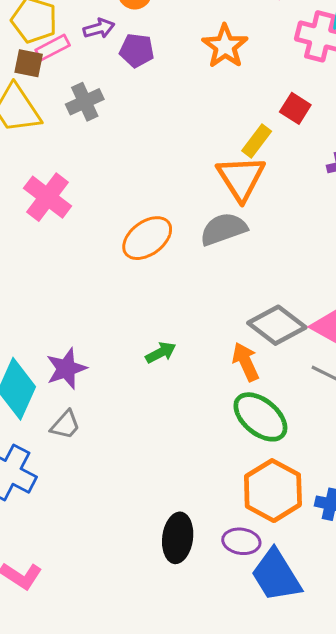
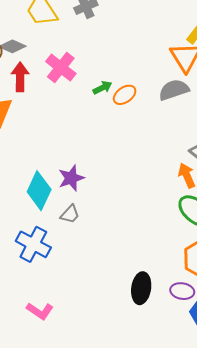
orange ellipse: (147, 238) -> (125, 95), size x0.7
green arrow: (161, 353) -> (102, 88), moved

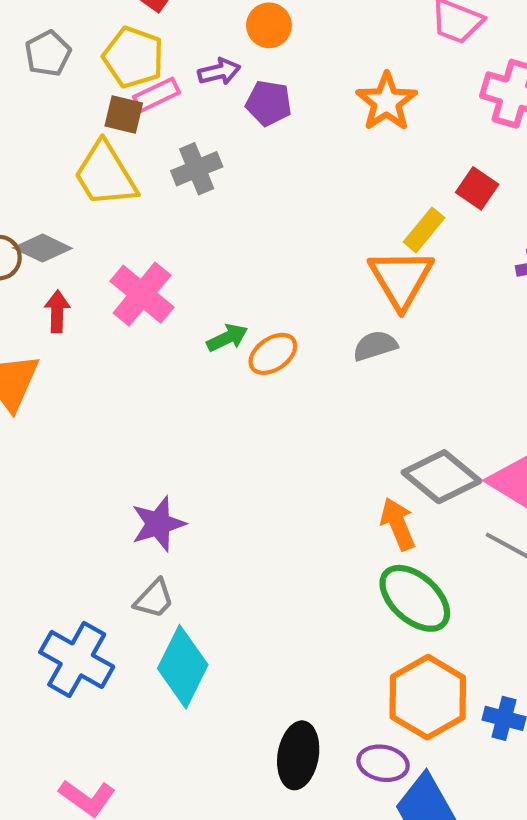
red arrow: (20, 77) -> (57, 311), size x0.7
gray semicircle: (174, 90) -> (375, 346), size x0.7
cyan diamond: (39, 191) -> (183, 667), moved

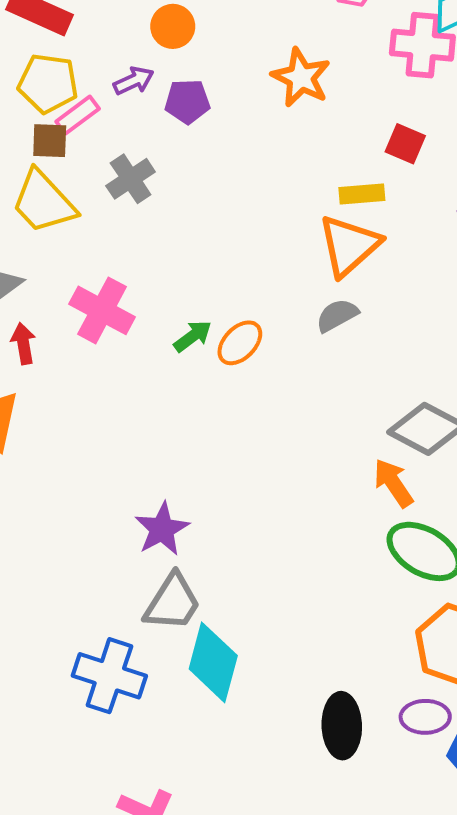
yellow rectangle: (424, 230) -> (362, 194), turned 57
orange triangle: (401, 279) -> (349, 245), turned 30
gray trapezoid: (154, 599) -> (172, 602), size x1.5

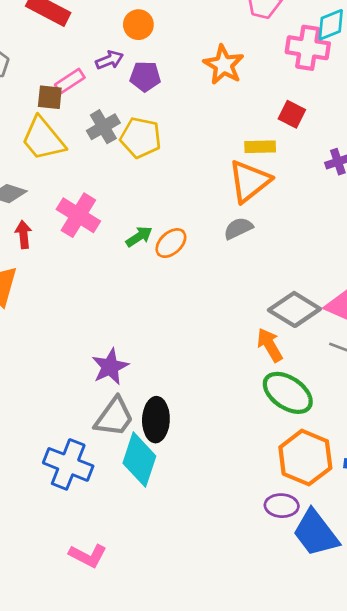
yellow pentagon: (48, 83) -> (141, 138), moved
black ellipse: (342, 726) -> (156, 420), moved

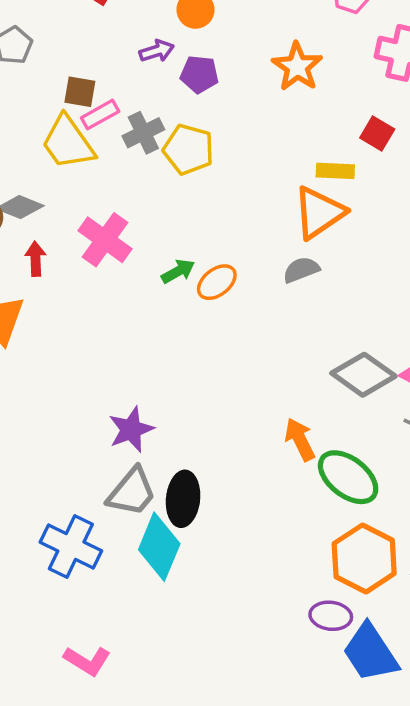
pink rectangle: (70, 81) -> (100, 115), moved
orange arrow: (270, 345) -> (300, 439), moved

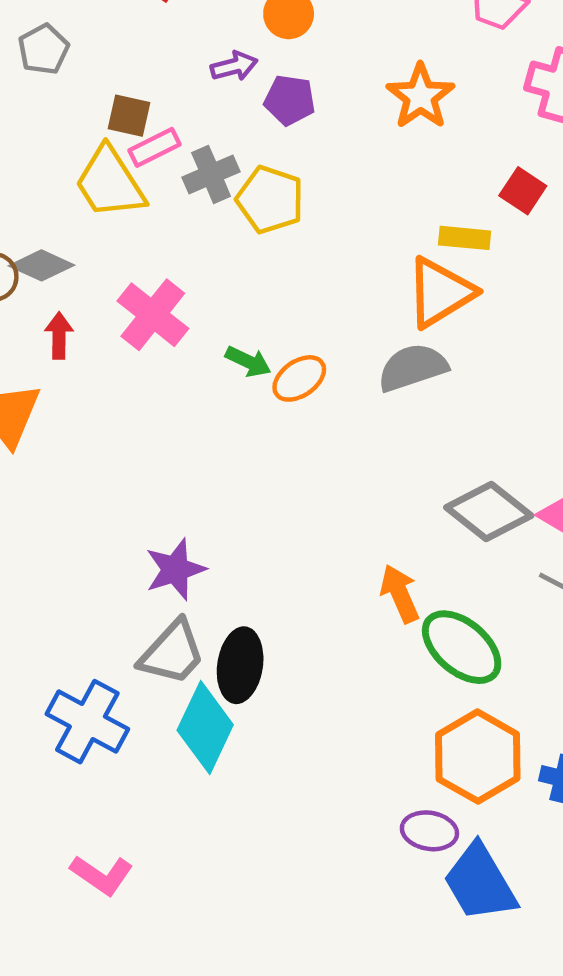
gray semicircle: (301, 270) -> (413, 367), size x1.4
green arrow: (178, 271) -> (248, 362), turned 52

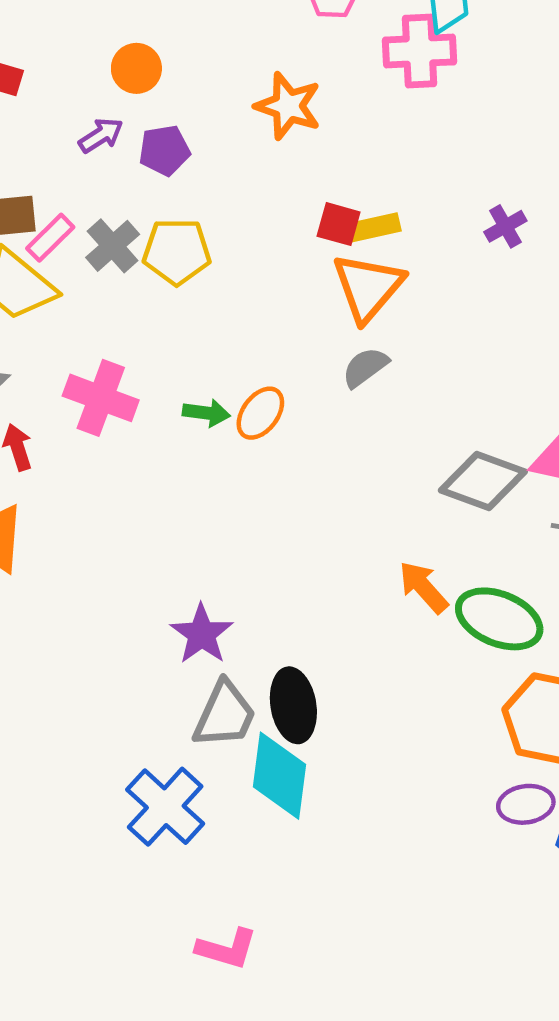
red square: (523, 191) -> (339, 224), moved
gray semicircle: (413, 367) -> (365, 367), size x0.7
blue cross: (87, 722) -> (165, 807), turned 32

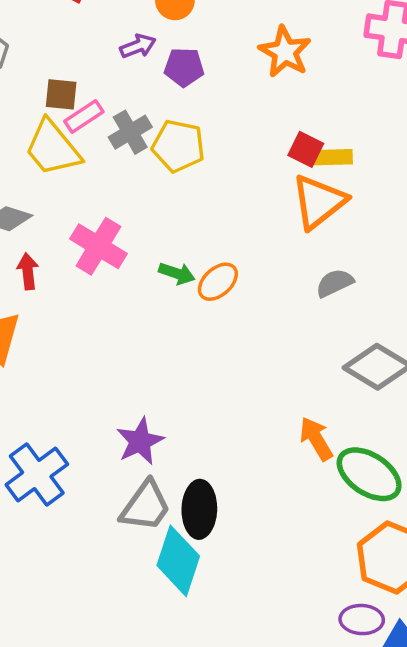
gray semicircle: (365, 367) -> (335, 283), moved
blue cross: (165, 807) -> (37, 475), moved

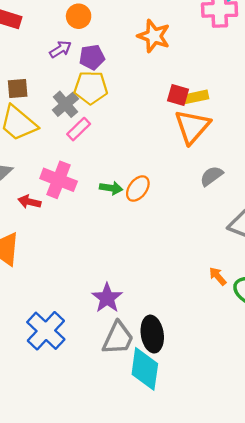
pink rectangle: (84, 117) -> (79, 129), moved
yellow pentagon: (178, 146) -> (91, 88), moved
red arrow: (28, 271) -> (29, 202), moved, turned -60
orange arrow: (316, 439) -> (218, 276), size x0.7

